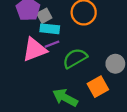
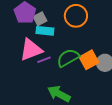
purple line: (52, 44) -> (44, 60), moved
orange square: (98, 87) -> (89, 60), moved

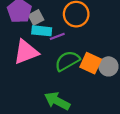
purple line: (44, 60) -> (57, 36), moved
orange square: (89, 60) -> (91, 63), turned -36

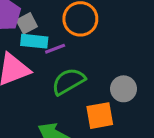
orange square: (91, 63) -> (100, 116), moved, turned -35

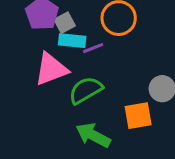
green semicircle: (68, 81) -> (86, 90), moved

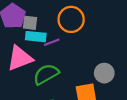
gray square: (65, 23) -> (30, 23), turned 35

